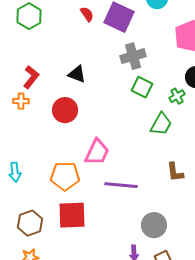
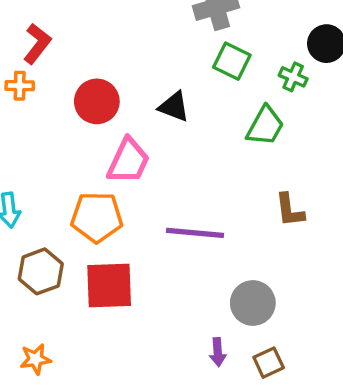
black triangle: (77, 74) -> (174, 107), moved
green cross: (177, 96) -> (293, 77), turned -35
pink trapezoid: (97, 152) -> (128, 161), moved
brown hexagon: (30, 223) -> (41, 271), moved

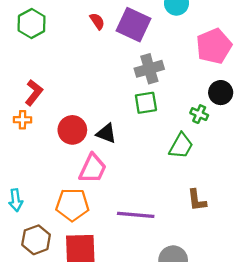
green square: (232, 61) -> (146, 103), moved, turned -35
black triangle: (174, 107) -> (106, 133), moved

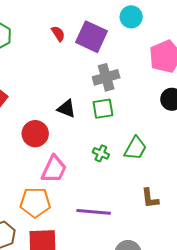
green cross: (199, 114) -> (101, 153), moved
black triangle: (106, 133) -> (66, 109), moved

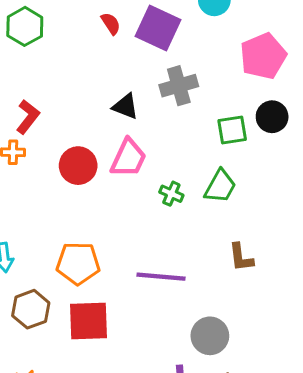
black triangle: (66, 109) -> (125, 106), moved
green square: (103, 109) -> (232, 130), moved
pink trapezoid: (54, 169) -> (128, 158), moved

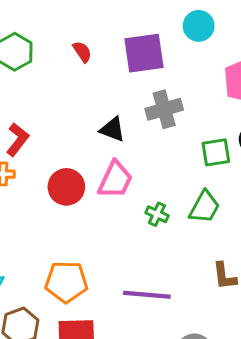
red semicircle: (111, 23) -> (82, 52), moved
purple square: (158, 28) -> (144, 53), turned -33

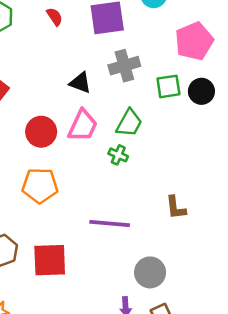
green square: (216, 152) -> (168, 86), moved
green trapezoid: (204, 207) -> (129, 123), moved
orange pentagon: (66, 282) -> (40, 186), moved

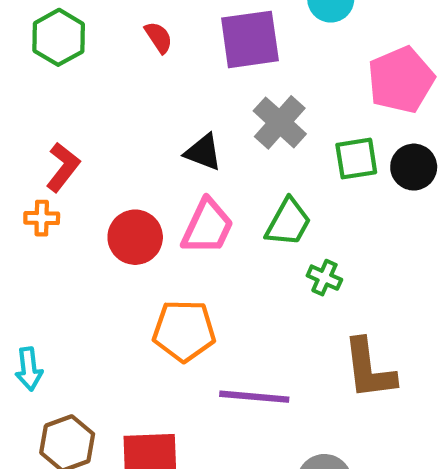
gray cross: (124, 66) -> (280, 122), turned -32
green cross: (118, 155) -> (324, 278), moved
orange pentagon: (40, 186) -> (184, 331), moved
brown L-shape: (176, 208) -> (369, 369), size x1.5

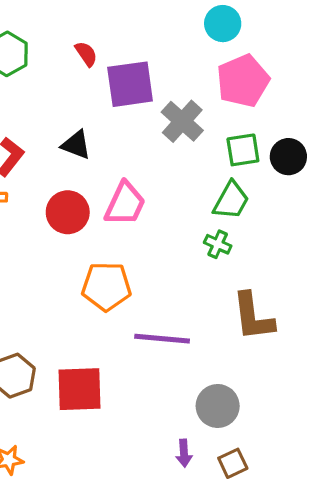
purple square: (250, 39) -> (130, 84), moved
pink pentagon: (401, 80) -> (243, 81), moved
black triangle: (203, 152) -> (76, 145), moved
green trapezoid: (288, 222) -> (231, 200), moved

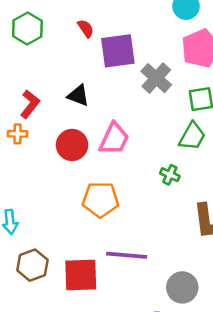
green cross: (218, 244) -> (170, 175), moved
purple line: (162, 339) -> (127, 255), moved

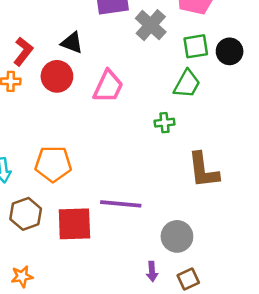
red circle: (72, 145) -> (57, 76), moved
green cross: (170, 175) -> (164, 123), turned -30
orange pentagon: (101, 199) -> (53, 164), moved

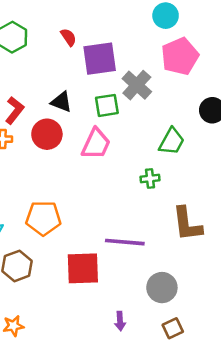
green square: (196, 46) -> (107, 105), moved
purple line: (121, 204) -> (125, 242), moved
red square: (74, 224) -> (83, 268), moved
purple arrow: (152, 271) -> (120, 321), moved

